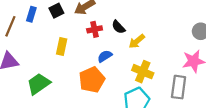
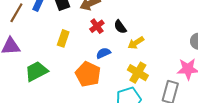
red cross: (95, 29) -> (97, 26), turned -32
orange pentagon: (92, 80) -> (88, 74), turned -30

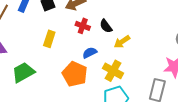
red cross: (97, 26) -> (83, 26), turned -32
yellow cross: (138, 73) -> (113, 71), moved

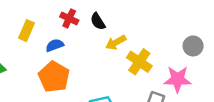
blue semicircle: (90, 53) -> (55, 45), moved
yellow cross: (113, 71) -> (139, 62), moved

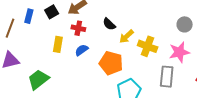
red cross: (69, 18) -> (78, 28), moved
orange pentagon: (54, 77) -> (111, 63), moved

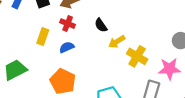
orange pentagon: (111, 63) -> (63, 81), moved

